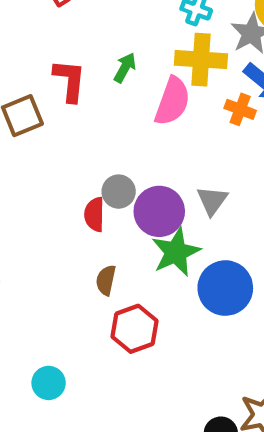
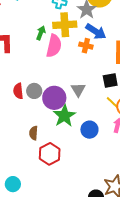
green arrow: (125, 68) -> (41, 33), moved
red semicircle: (94, 214) -> (18, 91), moved
blue circle: (225, 288) -> (89, 130), size x0.7

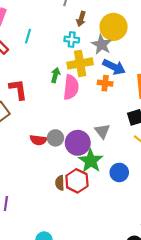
red semicircle: (18, 91) -> (38, 140), turned -70
red hexagon: (50, 154) -> (77, 181), moved

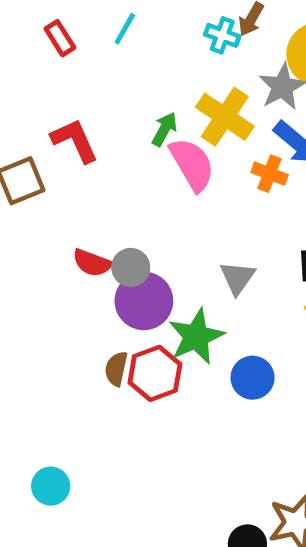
cyan cross: (72, 40) -> (222, 35), moved
yellow cross: (80, 63) -> (225, 117), turned 30
pink semicircle: (71, 87) -> (192, 164), turned -50
red L-shape: (18, 89) -> (75, 141), turned -30
purple circle: (78, 143) -> (144, 301), moved

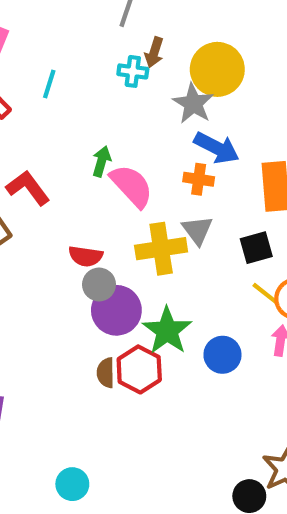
yellow cross: (225, 117) -> (161, 249), moved, turned -30
red semicircle: (92, 263) -> (86, 256), moved
gray triangle: (237, 278) -> (197, 230), moved

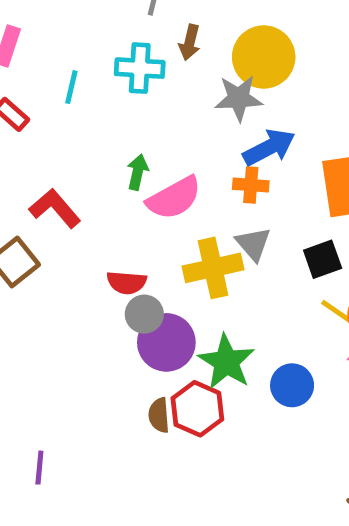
cyan cross: (133, 71) -> (140, 68), moved, size x1.4
gray star: (193, 104) -> (239, 98), turned -30
blue arrow: (217, 148) -> (269, 147), turned -51
pink semicircle: (132, 186) -> (174, 198), turned 108

